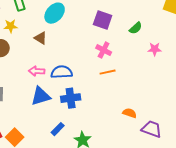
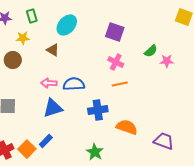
green semicircle: (136, 28) -> (151, 51), moved
blue cross: (71, 98) -> (98, 110), moved
orange semicircle: (130, 113) -> (127, 127), moved, size x1.5
blue rectangle: (58, 129) -> (46, 141), moved

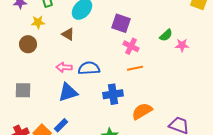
purple square: (115, 32) -> (121, 23), moved
orange semicircle: (127, 127) -> (142, 111), turned -50

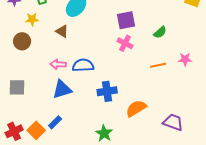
purple square: (121, 23) -> (126, 20), moved, turned -30
pink star: (182, 45) -> (185, 59), moved
orange line: (135, 68) -> (158, 65), moved

